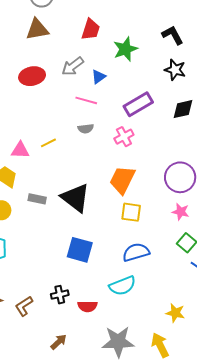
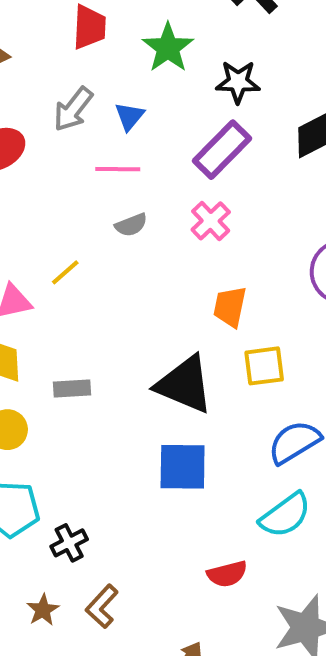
black star: (175, 70) -> (238, 82), moved
orange trapezoid: (122, 180) -> (230, 307), size x0.7
black triangle: (76, 198) -> (184, 384), moved
black cross: (60, 295) -> (69, 543), moved

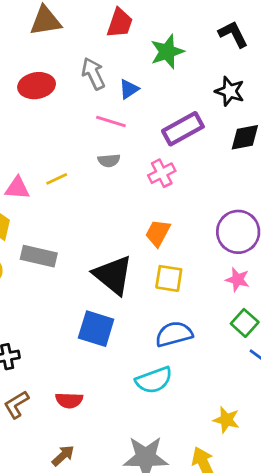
black star: (238, 82) -> (230, 91), moved
gray arrow: (73, 109) -> (93, 74), turned 100
gray rectangle: (72, 389) -> (39, 256), size x1.4
red semicircle: (227, 574) -> (69, 400), moved

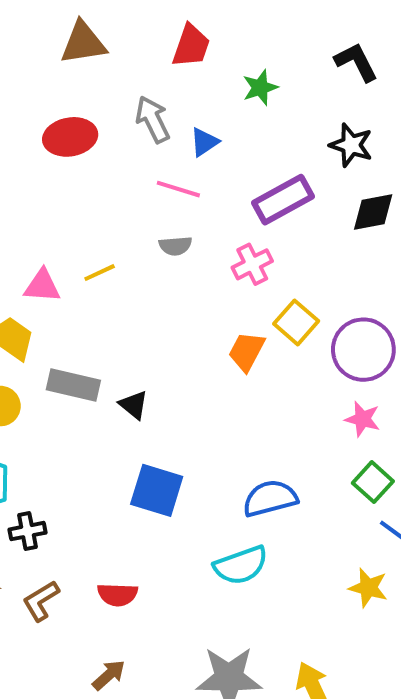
green star: (167, 52) -> (260, 88), size x0.7
black triangle: (113, 275) -> (134, 405), moved, size x0.5
yellow square: (169, 278) -> (296, 322), moved, turned 32
yellow star: (226, 420) -> (368, 588), moved

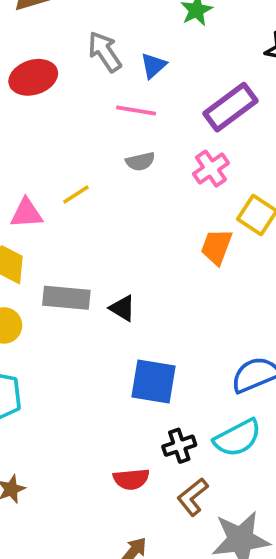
black cross: (27, 531) -> (179, 446), moved
brown L-shape: (41, 601) -> (193, 497), moved

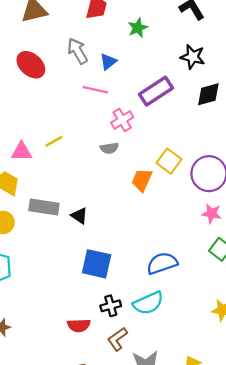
red ellipse: (33, 77) -> (31, 65), turned 56
gray semicircle: (140, 161) -> (109, 148), moved
pink cross: (211, 169) -> (122, 120), moved

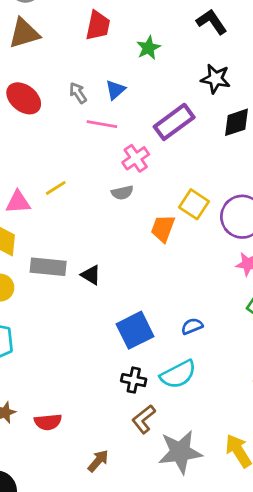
gray arrow: (78, 51) -> (78, 93), moved, size x0.7
blue semicircle: (162, 263) -> (192, 326), size x0.6
blue square: (97, 264) -> (135, 330), moved, turned -36
black cross: (111, 306) -> (134, 380), turned 30
red semicircle: (79, 325) -> (48, 422), moved

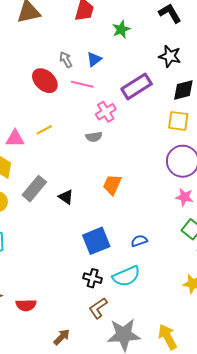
red ellipse: (24, 98) -> (45, 81), moved
yellow square: (194, 204) -> (178, 121), moved, turned -30
orange trapezoid: (163, 228) -> (112, 185), moved
gray rectangle: (48, 267) -> (34, 189), turned -60

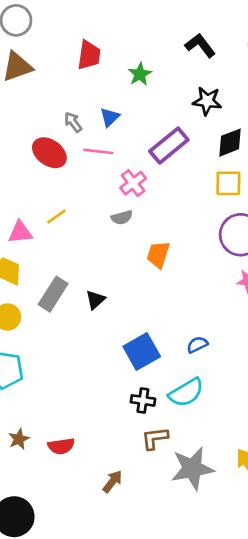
orange trapezoid: (112, 185) -> (158, 255), moved
black triangle: (66, 197) -> (95, 300), turned 49
brown L-shape: (98, 308) -> (155, 438), turned 35

